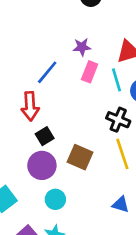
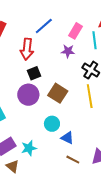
purple star: (82, 47) -> (68, 51), moved
cyan circle: (55, 199) -> (52, 124), moved
blue triangle: (121, 204) -> (67, 138), moved

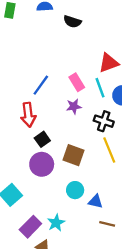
pink rectangle: (75, 31) -> (77, 82), turned -49

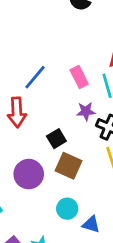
purple star: (74, 106) -> (86, 111), moved
black square: (42, 139) -> (56, 139), moved

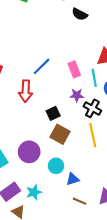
purple circle: (29, 174) -> (29, 152), moved
blue triangle: (91, 224) -> (73, 179), turned -40

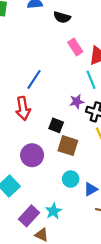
pink rectangle: (74, 69) -> (75, 47), moved
black square: (53, 113) -> (56, 125), turned -32
purple circle: (29, 152) -> (32, 155), moved

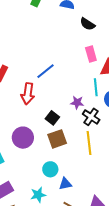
brown square: (68, 146) -> (57, 139), turned 36
cyan star: (53, 211) -> (38, 195), moved

